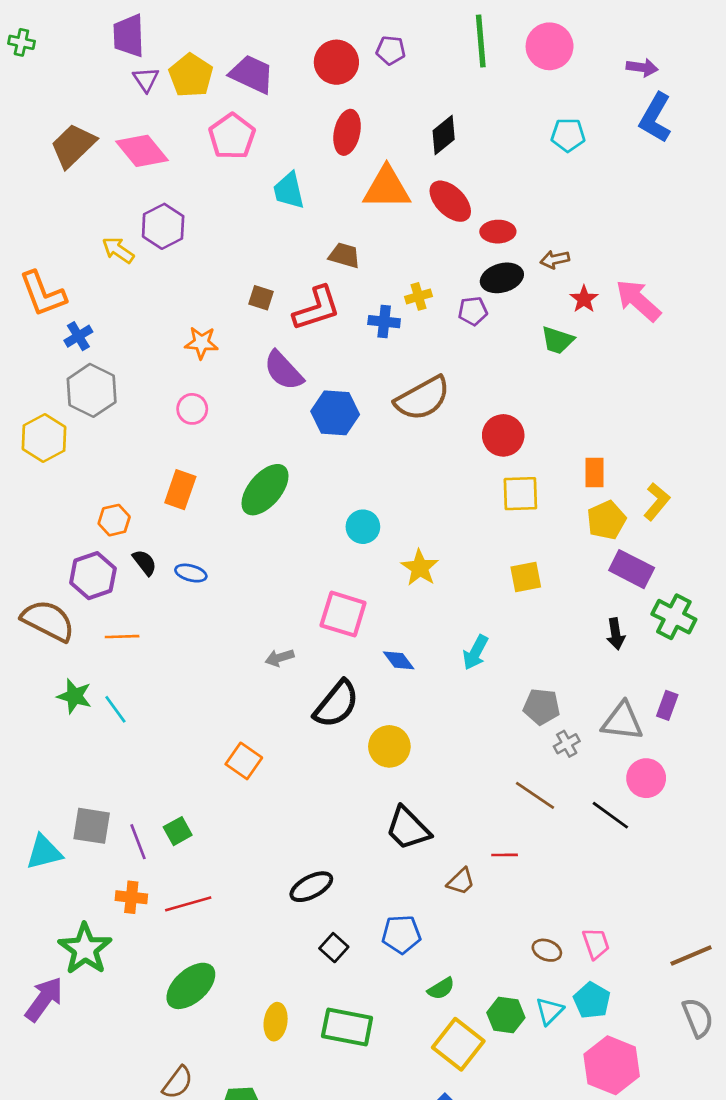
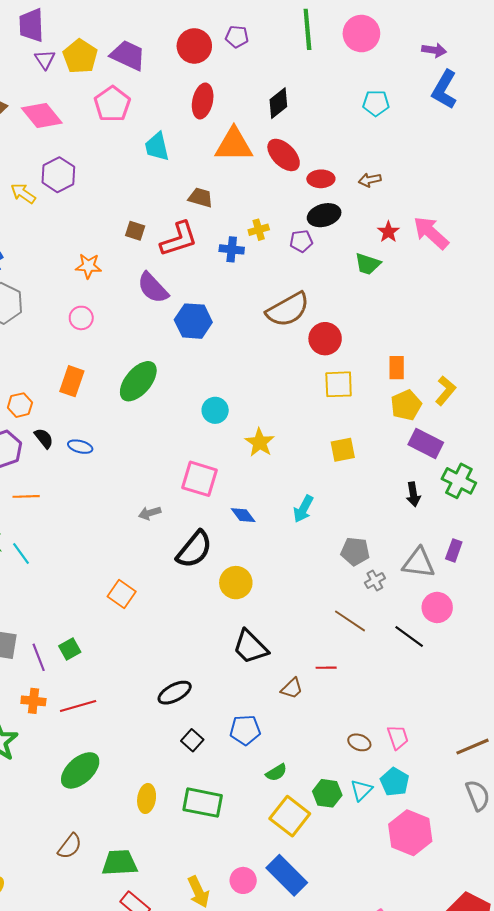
brown arrow: (555, 259) -> (370, 180), moved
brown semicircle: (422, 398) -> (288, 310), moved

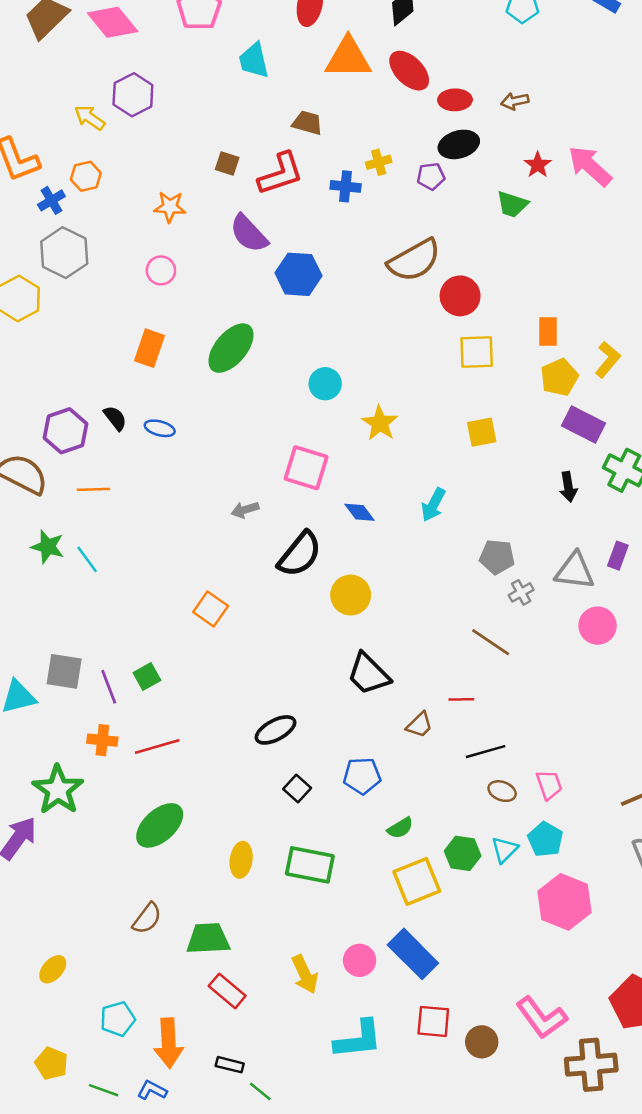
orange hexagon: (20, 405) -> (86, 176), moved
black line: (409, 637) -> (486, 752), moved, turned -52
yellow square: (290, 816) -> (417, 881), turned 30

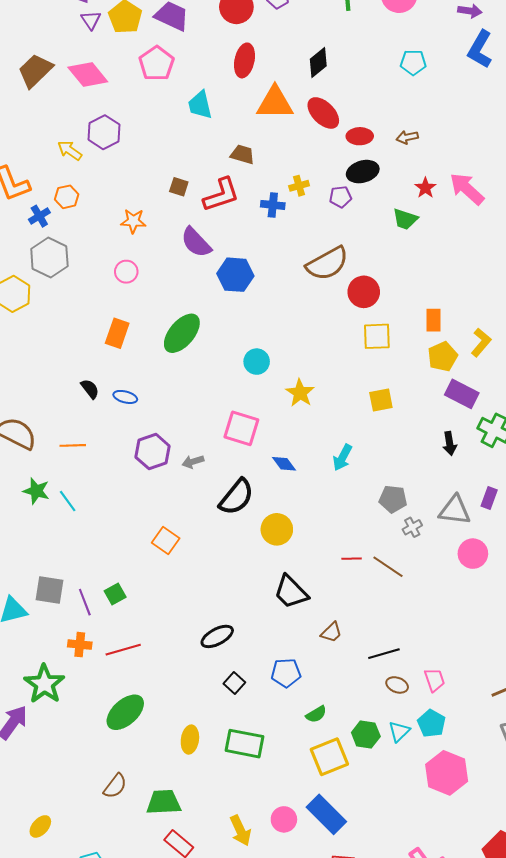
purple hexagon: (65, 431) -> (153, 452), moved
red line: (461, 699) -> (352, 559), moved

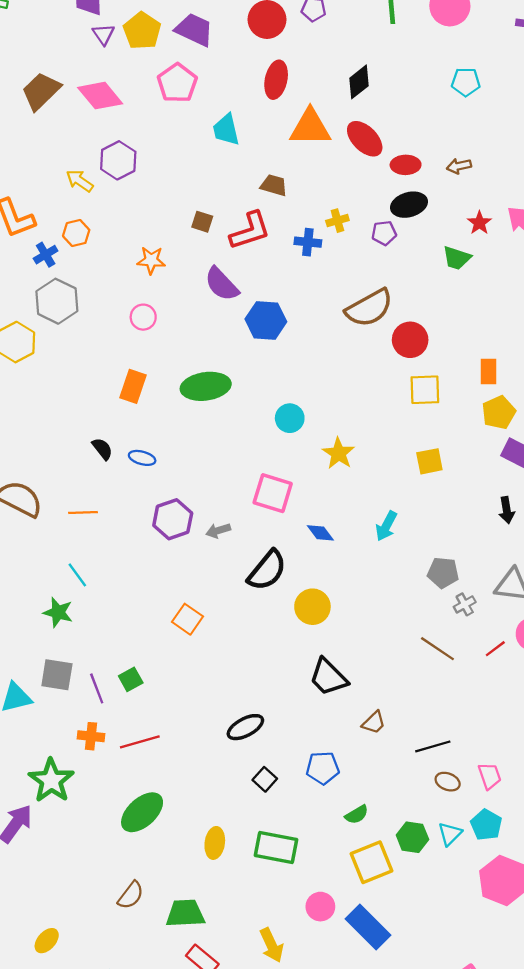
green ellipse: (182, 333) -> (206, 386), turned 42
green star: (36, 491) -> (58, 612), moved
red line: (352, 559) -> (495, 649), moved, turned -36
pink circle: (284, 819) -> (320, 907), moved

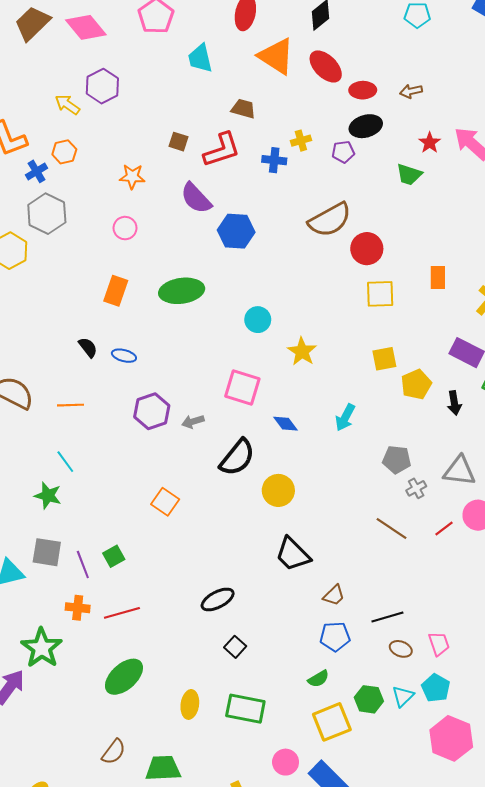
orange triangle: (310, 127) -> (276, 56), turned 33
yellow pentagon: (499, 412) -> (416, 384), moved
blue pentagon: (323, 768) -> (335, 637), moved

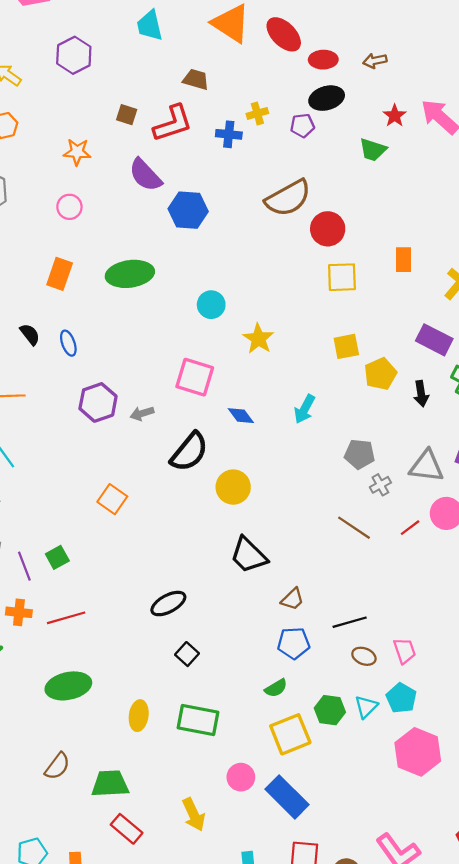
purple hexagon: (102, 86) -> (74, 55), moved
blue ellipse: (124, 356) -> (68, 343), turned 55
green ellipse: (124, 677) -> (68, 686), turned 30

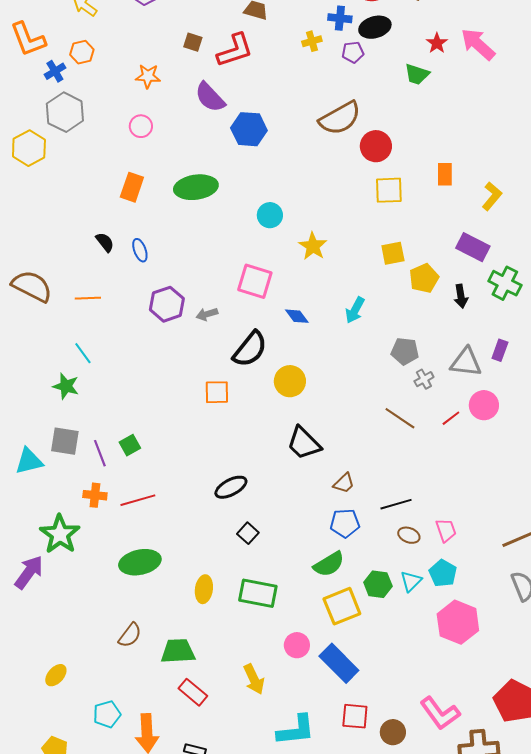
blue cross: (229, 134) -> (340, 18), moved
orange square: (112, 499) -> (217, 392), moved, turned -36
green semicircle: (276, 688) -> (329, 564), size x1.5

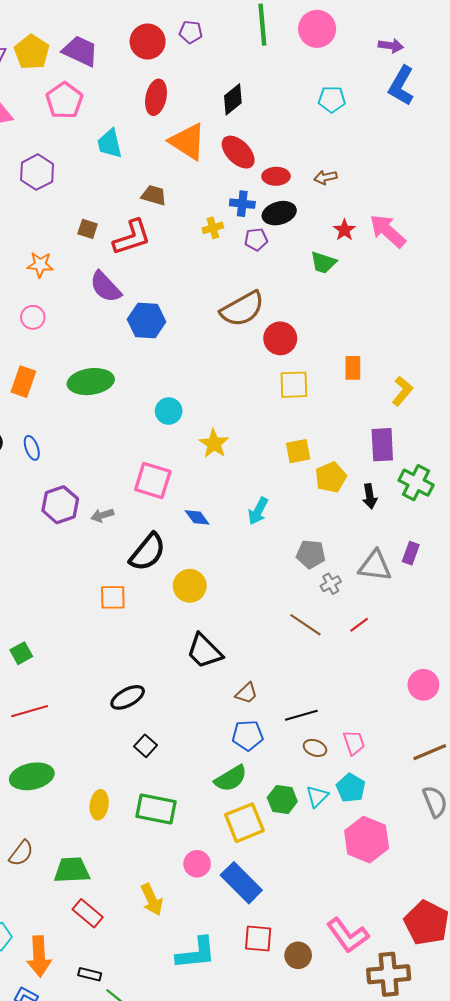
purple rectangle: (473, 247) -> (382, 445), turned 60
pink circle: (484, 405) -> (423, 685), moved

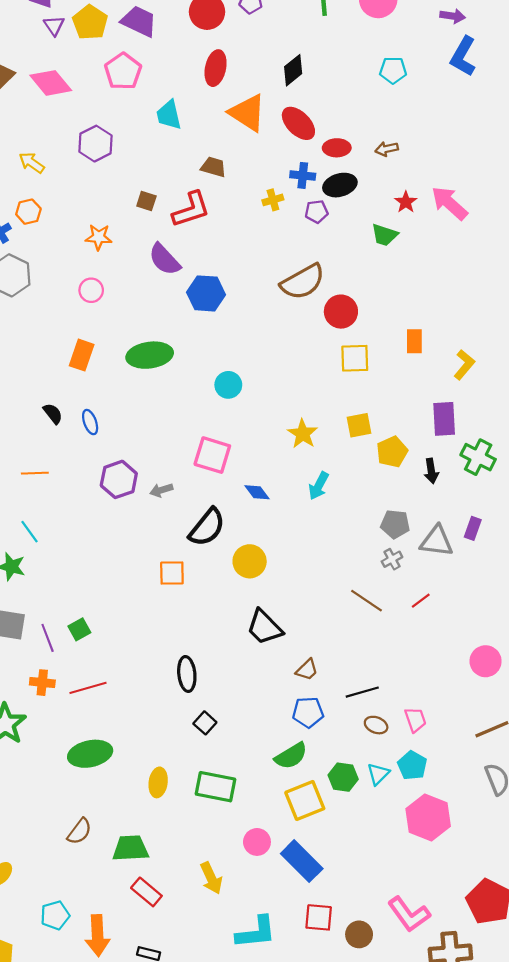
yellow star: (214, 444) -> (303, 434), moved
gray pentagon: (311, 554) -> (395, 524), moved
black ellipse: (128, 697) -> (187, 674), turned -68

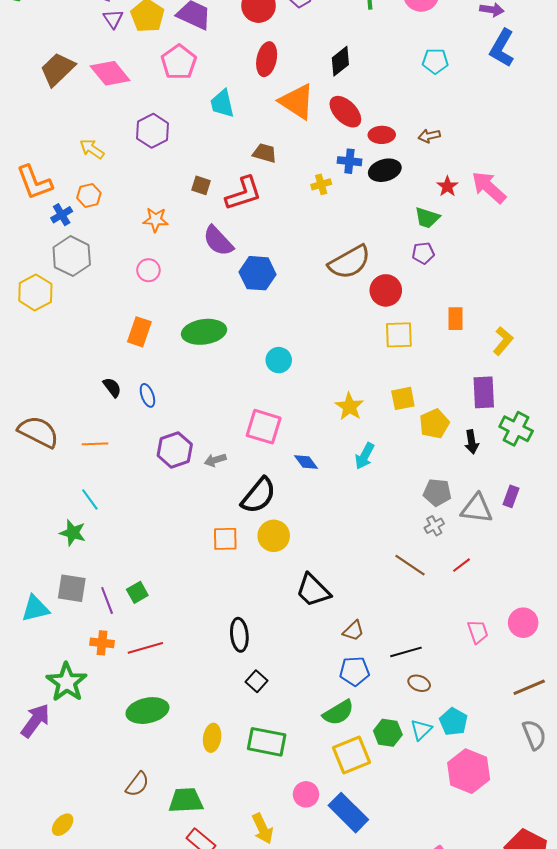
purple pentagon: (317, 212) -> (423, 253), moved
yellow circle: (250, 561) -> (274, 536), moved
pink trapezoid: (415, 720) -> (478, 632), moved

